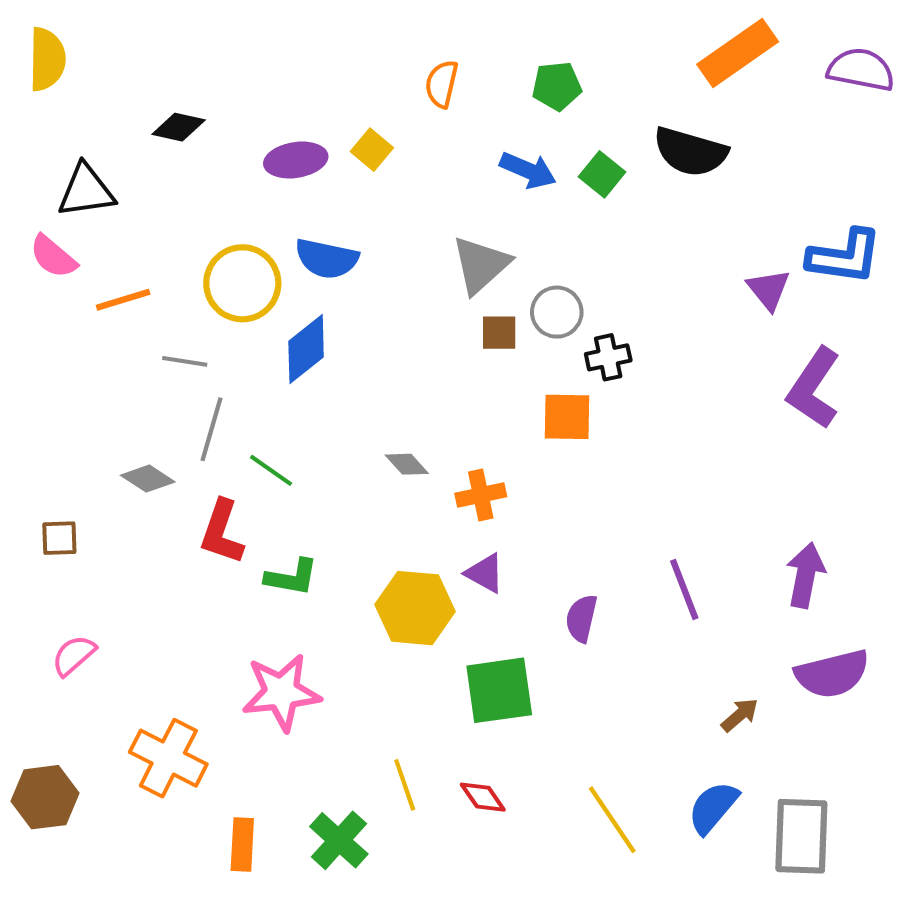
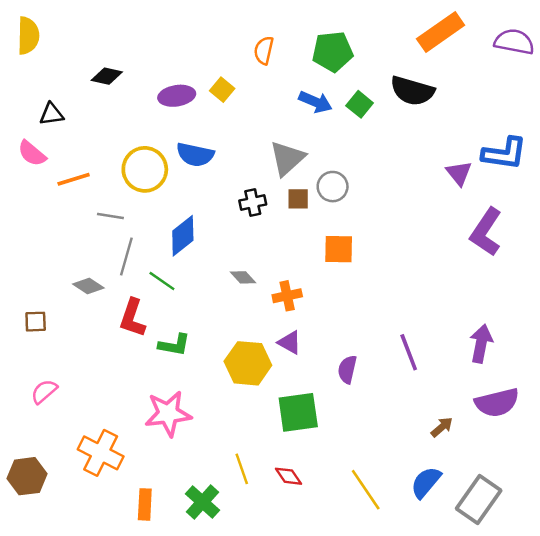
green pentagon: (557, 86) -> (333, 52), size x1.4
black triangle: (86, 191) -> (52, 114), size x0.7
blue diamond: (306, 349) -> (183, 236), moved
black cross: (608, 357) -> (253, 202), moved
gray rectangle: (801, 836) -> (479, 500), turned 33

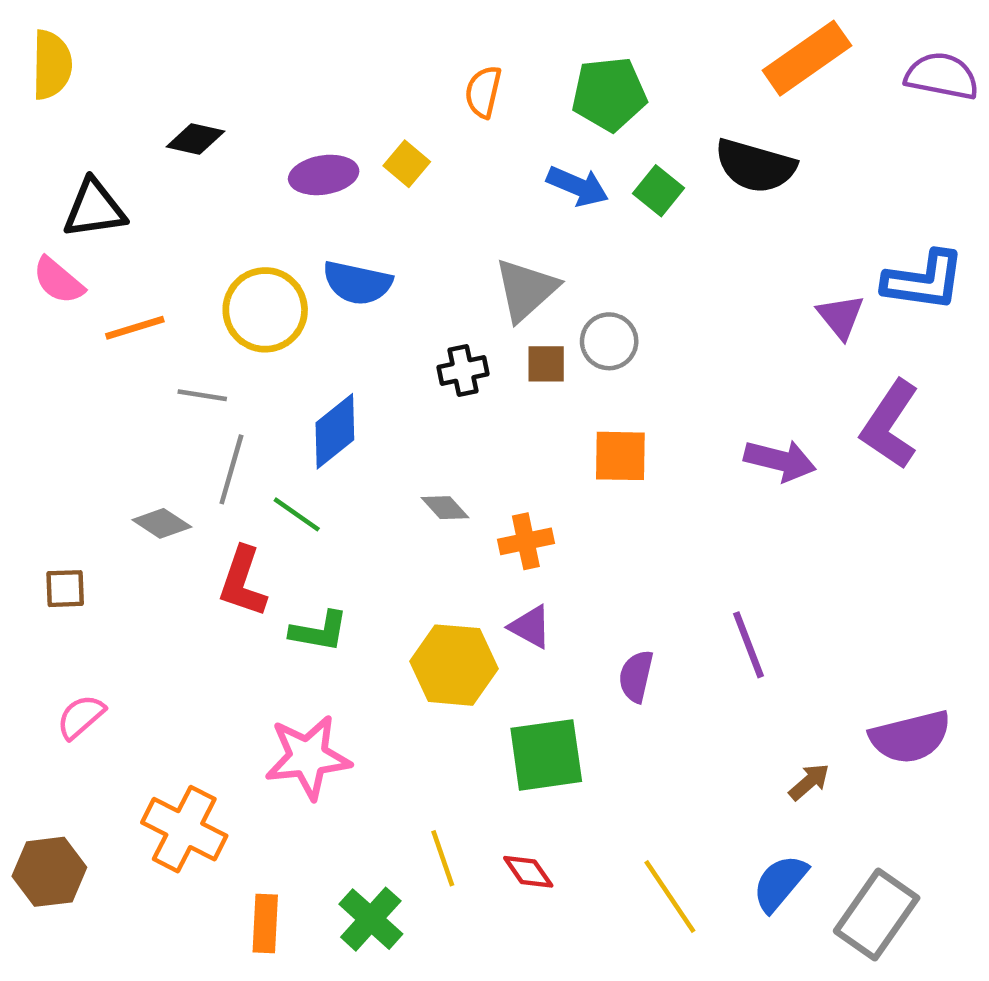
black triangle: (52, 114) -> (94, 209), size x1.4
purple arrow: (481, 344) -> (780, 460), moved, turned 93

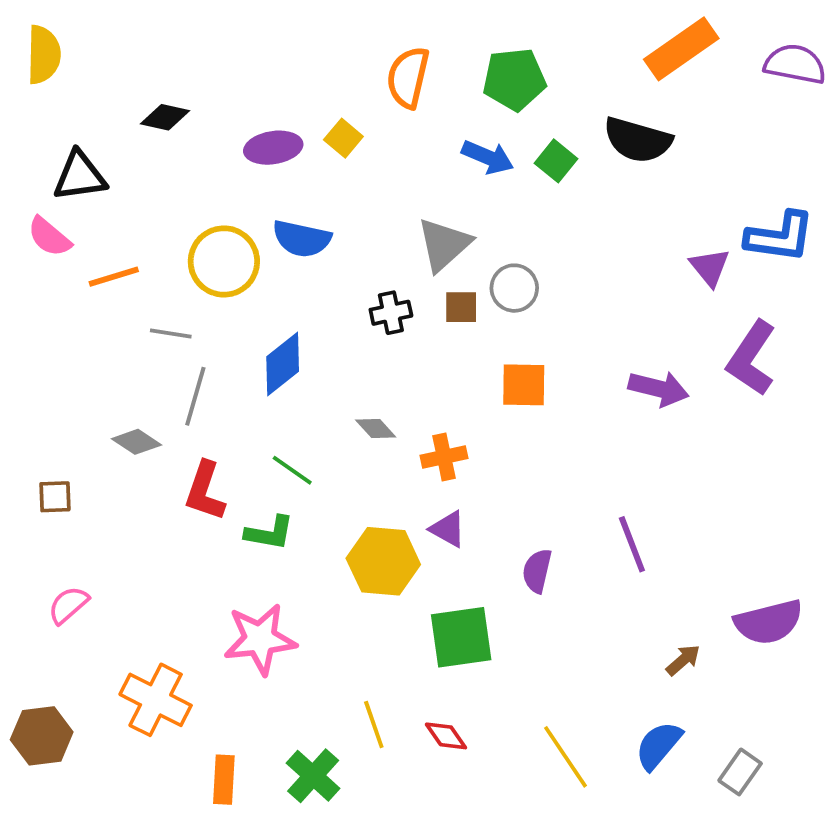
orange semicircle: (483, 92) -> (408, 77), size x1.4
green line: (297, 514) -> (292, 470), moved
gray rectangle: (877, 915) -> (740, 772), size x0.6

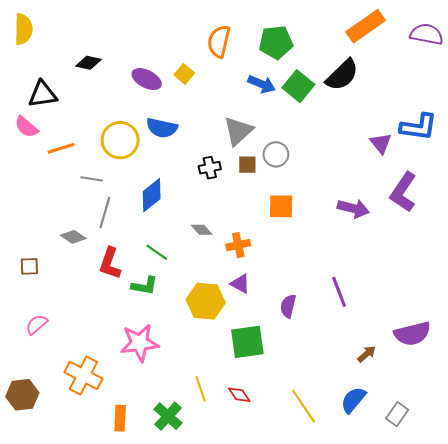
black semicircle: (638, 140) -> (342, 75), turned -60
purple ellipse: (273, 148) -> (147, 79), turned 36
green square: (556, 161) -> (298, 86), size x1.4

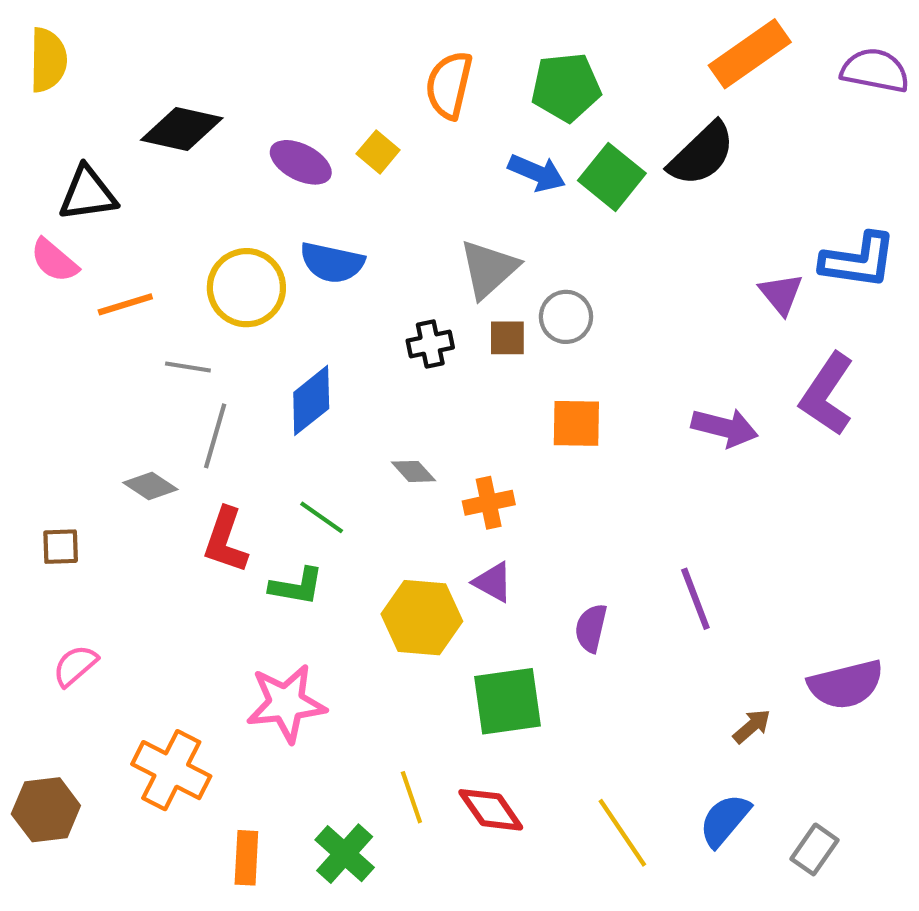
black diamond: (89, 63) -> (182, 129), size x1.5
red diamond: (239, 395) -> (491, 810), size x1.4

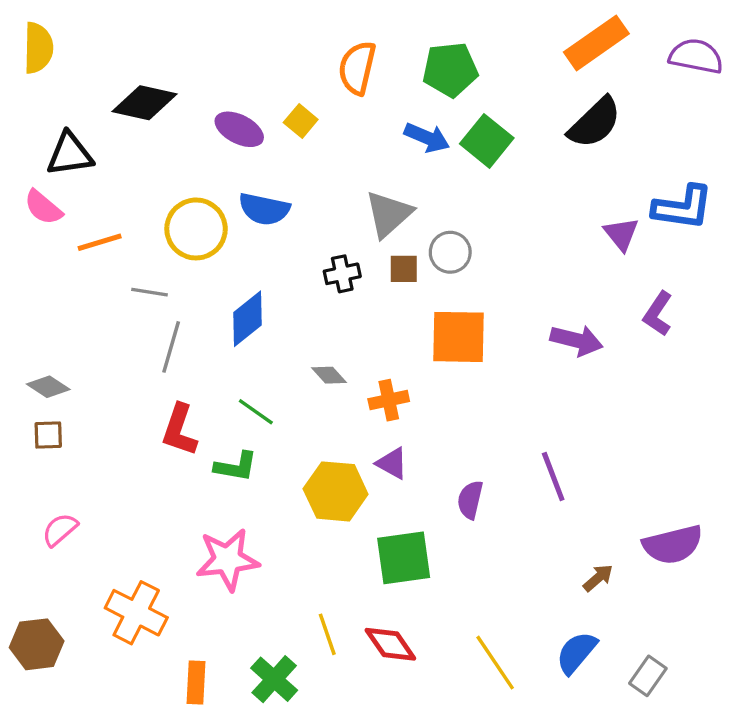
black semicircle: (702, 154) -> (595, 123), moved
purple L-shape: (827, 394) -> (658, 314), size x0.7
orange square: (576, 423) -> (458, 337), size x1.4
gray diamond: (150, 486) -> (48, 387), moved

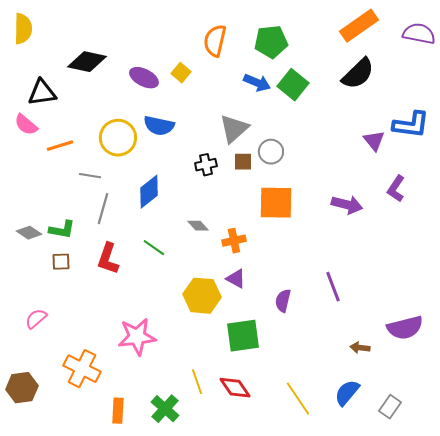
brown square: (48, 435) -> (61, 262), moved
green L-shape: (236, 467) -> (62, 230), moved
brown arrow: (598, 578) -> (360, 348), turned -132

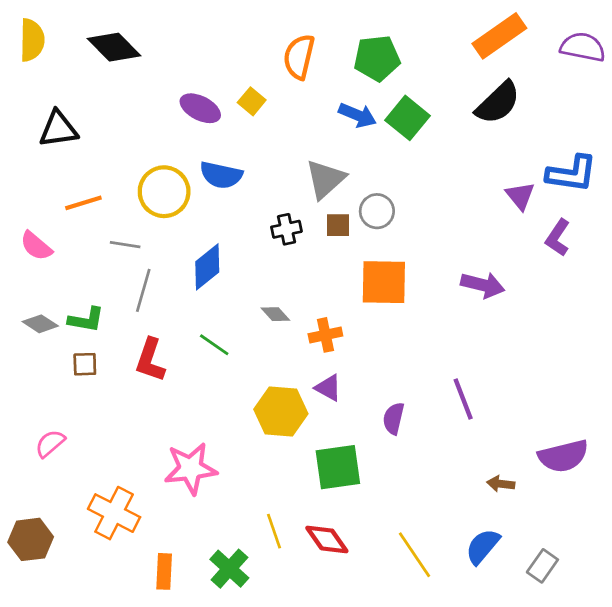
black diamond: (87, 62) -> (114, 47), moved, turned 33
pink semicircle: (26, 125) -> (36, 246), moved
purple L-shape: (396, 189) -> (558, 238), moved

